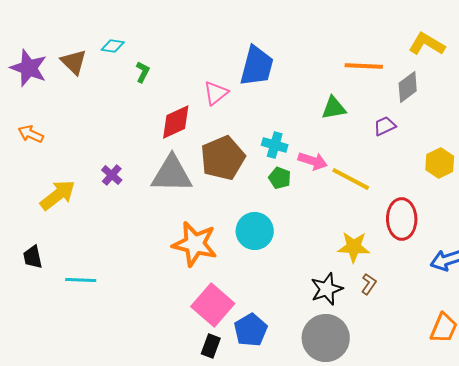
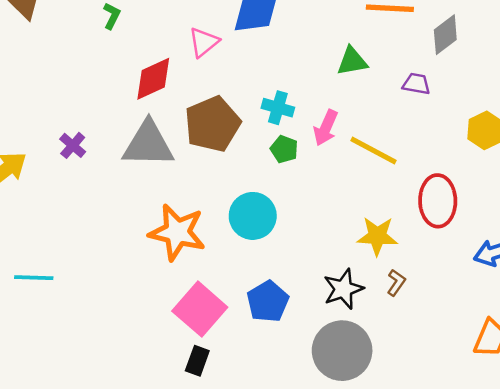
purple trapezoid: (385, 126) -> (416, 84), turned 35
pink arrow: (313, 161) -> (326, 128), turned 96
blue pentagon: (251, 330) -> (268, 302), moved

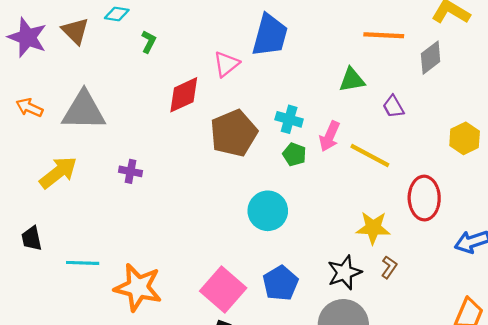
purple trapezoid: (416, 84) -> (393, 107), moved, turned -130
gray triangle: (148, 144) -> (84, 111), moved
purple cross: (73, 145) -> (131, 171), moved, turned -30
orange star: (177, 232) -> (138, 287), moved

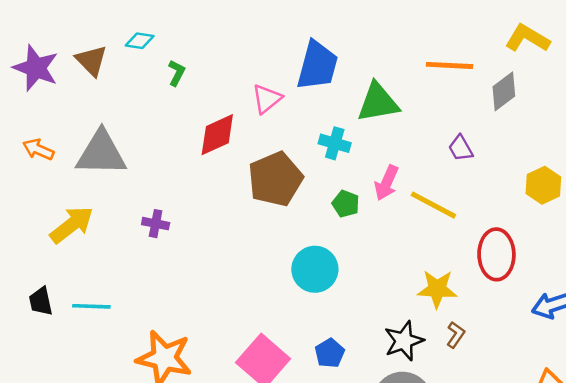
green triangle: (352, 80) -> (378, 103), moved, size x1.4
cyan cross: (289, 119) -> (335, 143), moved
cyan line: (83, 263) -> (91, 306), moved
blue pentagon: (281, 283) -> (330, 353), size x0.7

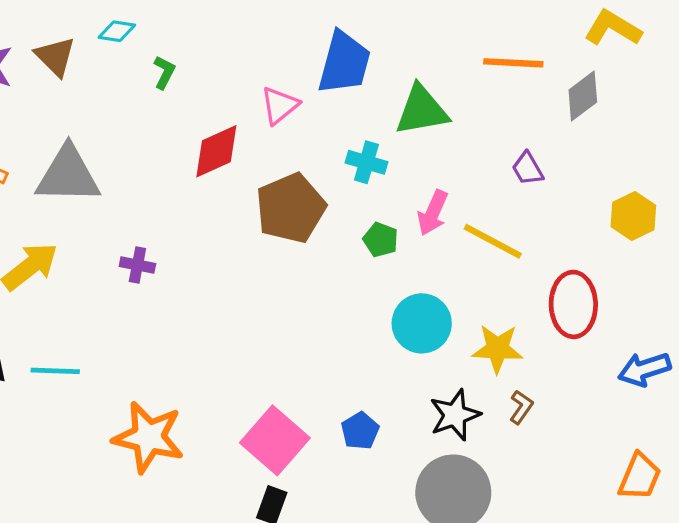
cyan circle: (315, 269) -> (422, 323), moved

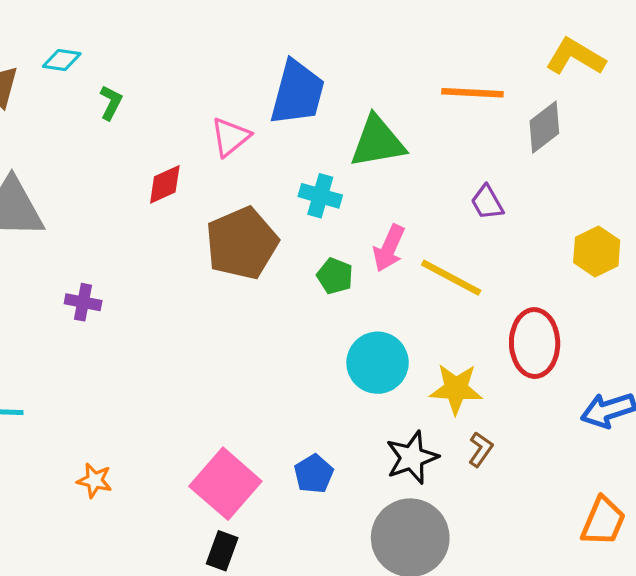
red diamond: (216, 151) -> (165, 184), size x0.7
orange star: (148, 437) -> (95, 480), size x0.5

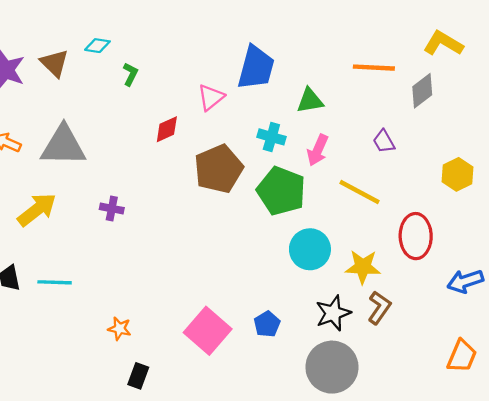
green triangle: (378, 142) -> (310, 101), size x0.7
pink arrow: (389, 248) -> (318, 150), moved
green pentagon: (335, 276) -> (281, 191), size x2.0
brown L-shape: (481, 449) -> (379, 308), size x1.4
black rectangle: (222, 551) -> (138, 376), moved

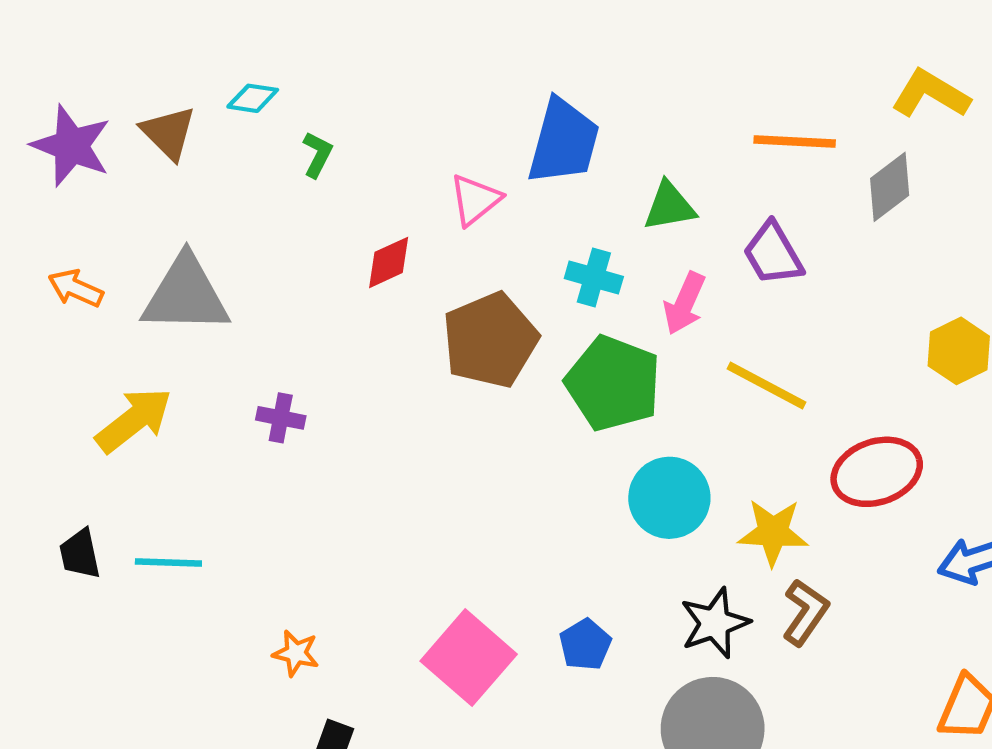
purple trapezoid: (384, 141) -> (773, 254), moved, size x1.4
red ellipse: (416, 236) -> (877, 472), turned 72

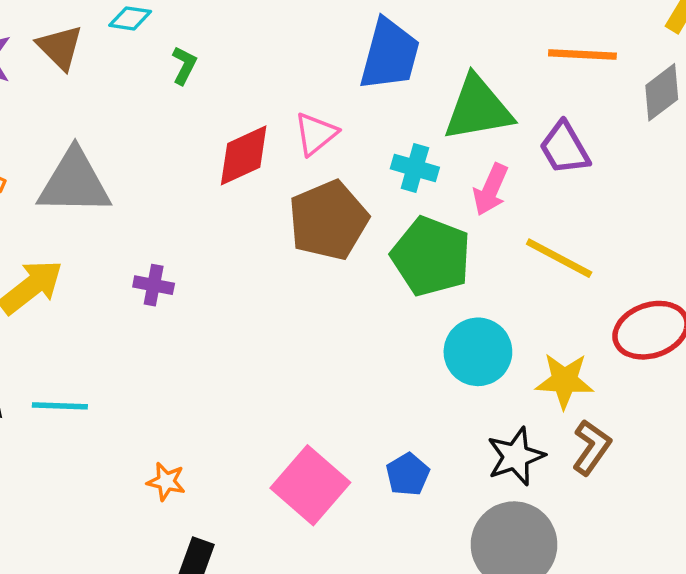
pink triangle: (475, 200) -> (316, 134), moved
green triangle: (669, 206) -> (478, 109), size x1.6
red diamond: (389, 262) -> (244, 155), size x1.4

